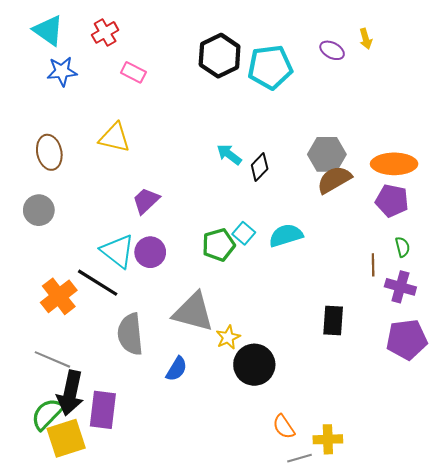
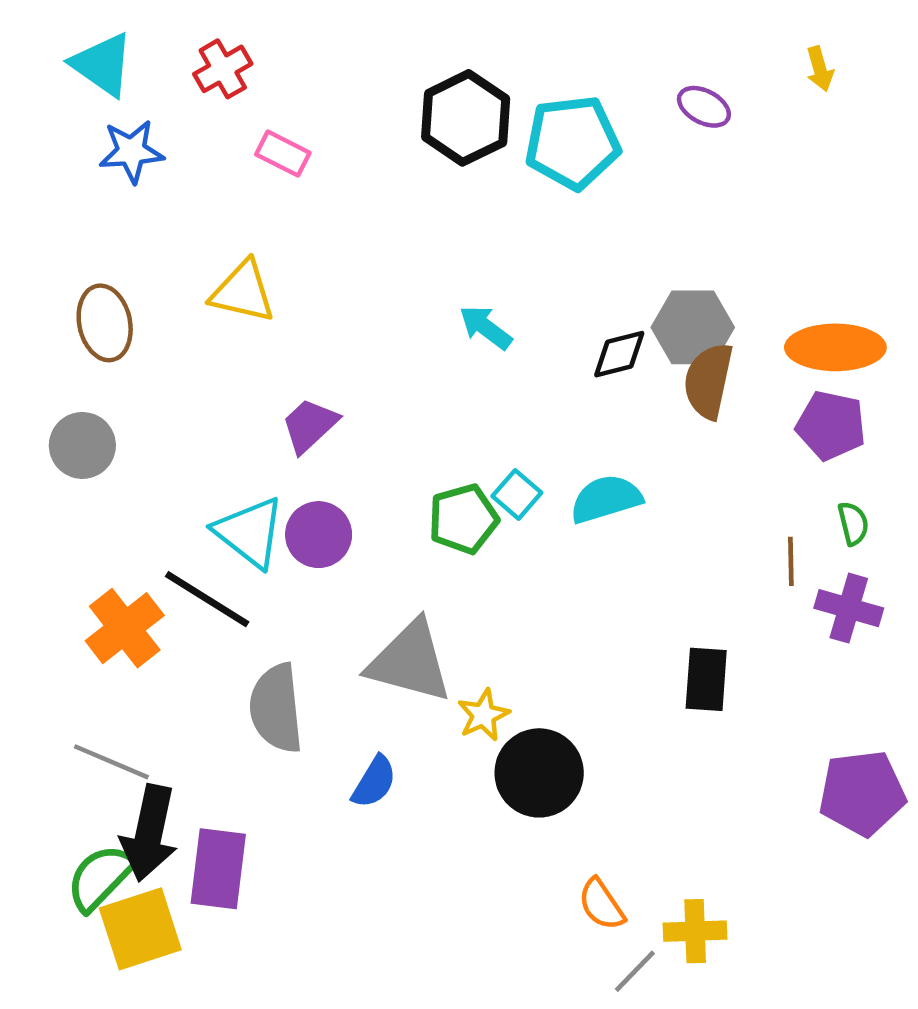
yellow arrow: (366, 39) -> (820, 69), moved
black diamond: (260, 167) -> (619, 354), moved, turned 32
brown semicircle: (334, 180) -> (708, 381), turned -48
purple pentagon: (407, 339) -> (862, 793), moved
gray line: (299, 458) -> (635, 971), turned -30

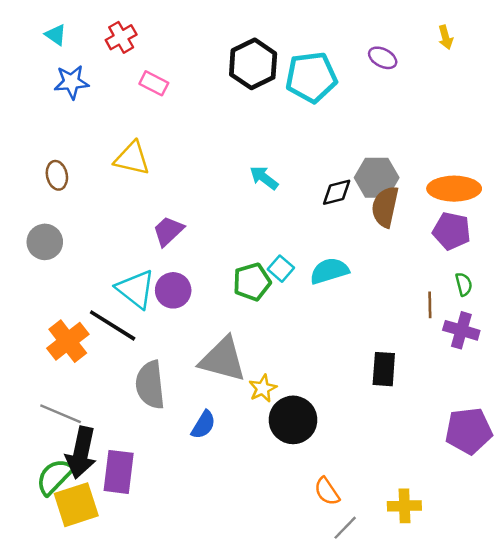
cyan triangle: (102, 64) -> (56, 35), size x0.6
brown ellipse: (105, 323) -> (57, 175), size x0.7
yellow cross: (695, 931) -> (404, 506), moved

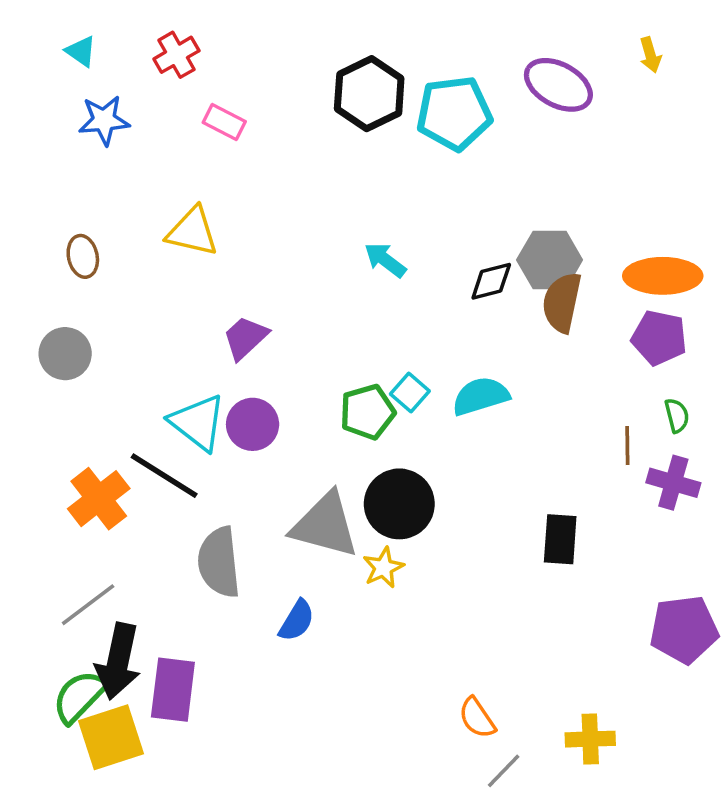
purple ellipse: (383, 58) -> (558, 85), size x1.6
gray line: (61, 414) -> (88, 605), turned -60
black circle: (293, 420) -> (399, 504), moved

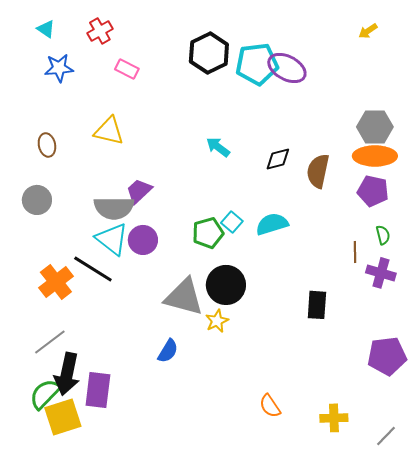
yellow arrow: (650, 55) -> (368, 31), turned 72
purple ellipse: (558, 85) -> (287, 68), moved
gray hexagon: (550, 260) -> (375, 127), moved
gray semicircle: (219, 562) -> (114, 208), moved, turned -84
gray line: (504, 771) -> (386, 436), moved

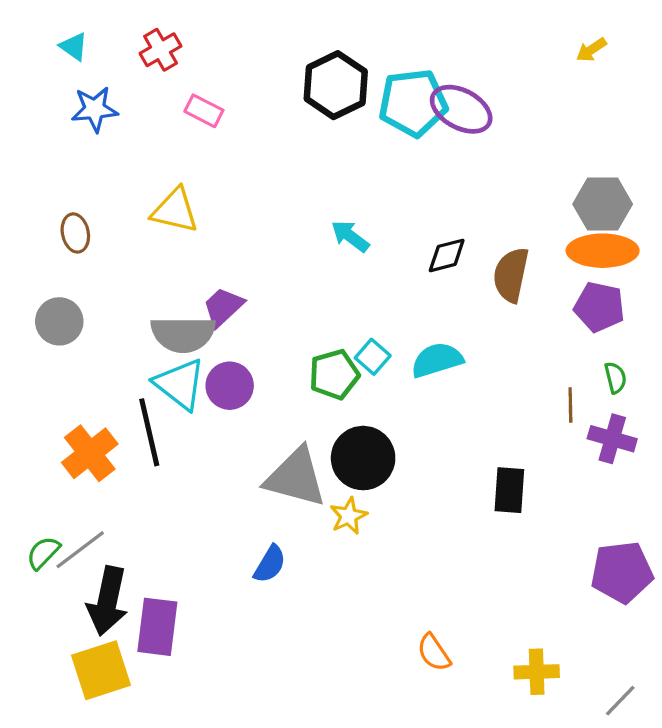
black line: (93, 269) -> (149, 432), turned 45
green semicircle: (45, 394) -> (43, 553), moved, size x0.7

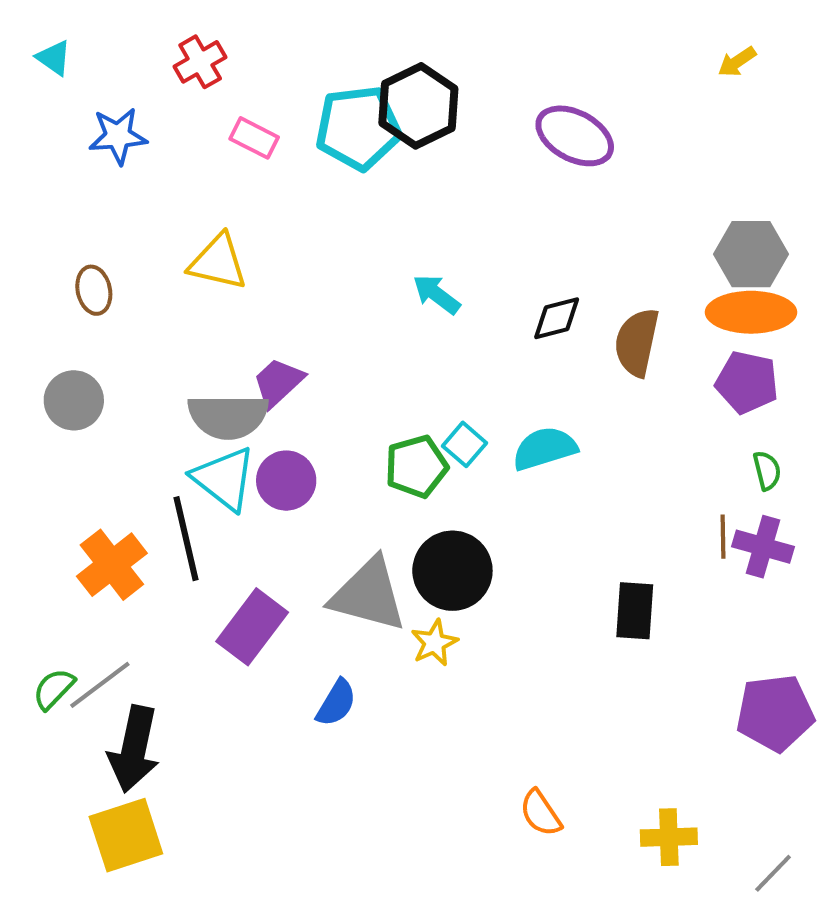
cyan triangle: (74, 47) -> (54, 58), moved
cyan pentagon: (413, 103) -> (358, 128), moved
brown line: (570, 405) -> (723, 537), moved
purple rectangle: (157, 627) -> (252, 627), moved, turned 30

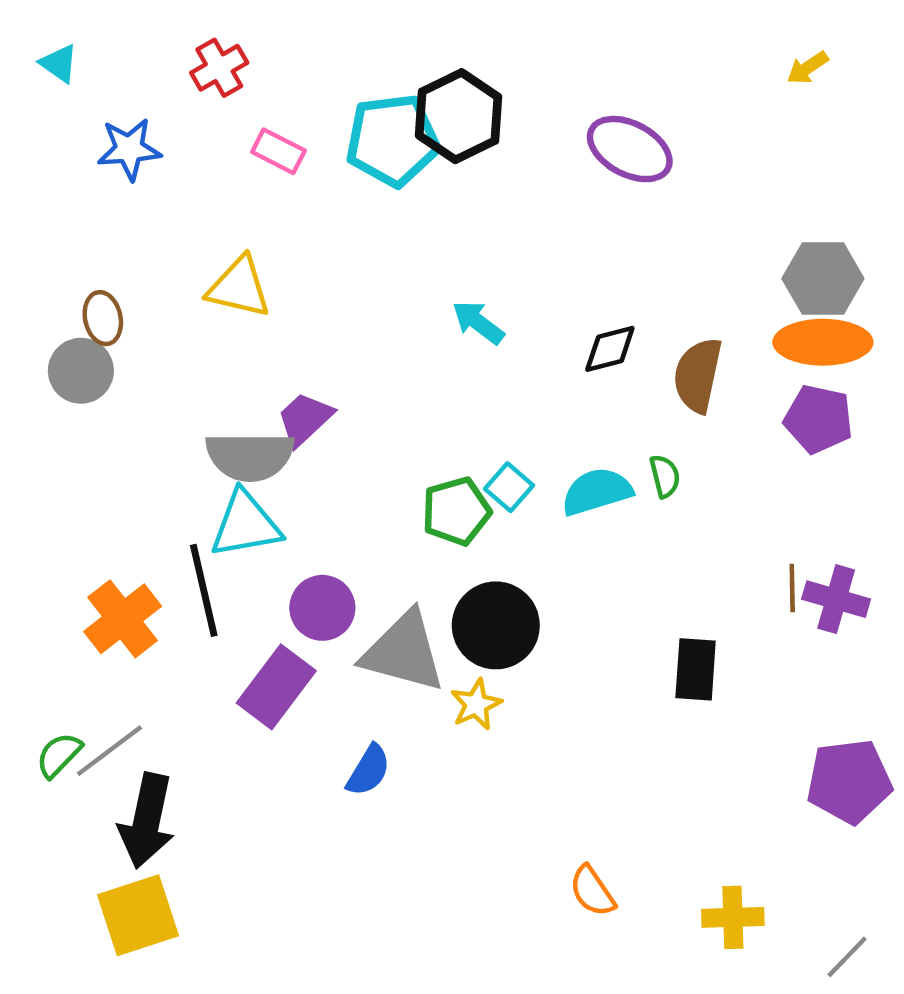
gray circle: (74, 400) -> (81, 371), moved
green semicircle: (767, 471) -> (665, 476), moved
cyan triangle: (224, 479) -> (246, 524), turned -48
purple circle: (286, 481) -> (322, 608), moved

